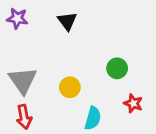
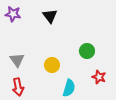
gray triangle: (23, 80) -> (17, 60), size x0.7

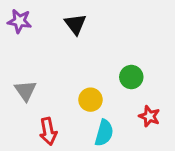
yellow circle: (52, 65) -> (90, 100), moved
red arrow: (18, 87) -> (48, 131), moved

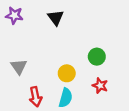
red star: (149, 116) -> (100, 86), moved
cyan semicircle: (104, 133) -> (66, 98), moved

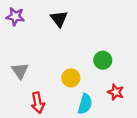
red star: (100, 86) -> (116, 92), moved
cyan semicircle: (66, 98) -> (85, 104), moved

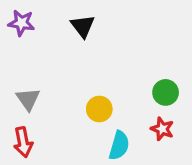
green circle: (103, 60) -> (166, 92), moved
red arrow: (38, 103) -> (23, 142), moved

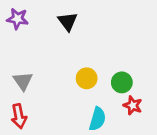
green circle: (166, 92) -> (122, 82), moved
yellow circle: (99, 109) -> (87, 78), moved

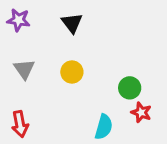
yellow circle: (87, 78) -> (72, 72), moved
gray triangle: (23, 81) -> (24, 69), moved

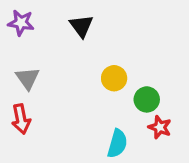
yellow circle: (72, 72) -> (114, 78), moved
red arrow: (20, 124) -> (21, 119), moved

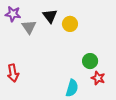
gray triangle: (28, 78) -> (29, 27), moved
yellow circle: (114, 78) -> (70, 24), moved

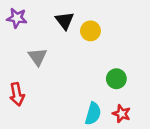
gray triangle: (29, 27) -> (37, 57), moved
red star: (98, 78) -> (122, 114), moved

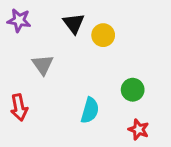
cyan semicircle: (93, 114) -> (90, 110), moved

